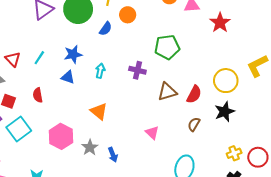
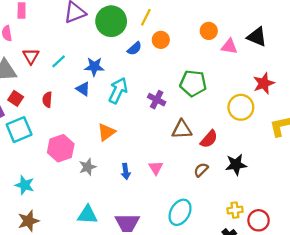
red star: (220, 23) -> (264, 83), moved
cyan arrow: (100, 71) -> (118, 91), size x1.6
yellow circle: (226, 81) -> (241, 107), moved
orange triangle: (99, 111) -> (106, 132), turned 30
blue arrow: (113, 155) -> (126, 171), moved

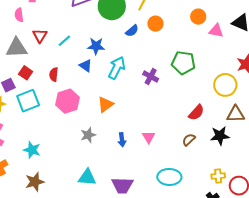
brown triangle: (182, 129) -> (236, 114), moved
pink hexagon: (61, 148) -> (67, 101), moved
cyan ellipse: (180, 212) -> (169, 177), turned 60

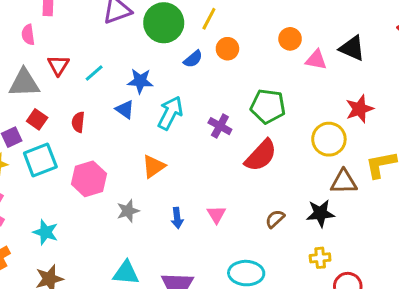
pink hexagon: (67, 101) -> (89, 179), moved
red semicircle: (196, 113) -> (261, 155), moved, size x1.4
yellow cross: (218, 176) -> (320, 258), moved

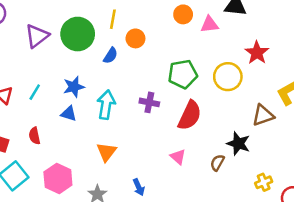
yellow circle: (329, 139) -> (228, 77), moved
black star: (320, 213) -> (238, 144), moved, turned -30
pink triangle: (216, 214) -> (178, 157), moved

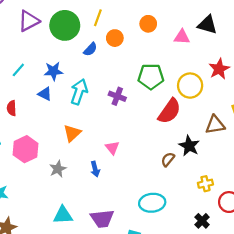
orange circle: (183, 14) -> (148, 24), moved
red semicircle: (190, 115) -> (169, 111), moved
pink triangle: (178, 157) -> (112, 148), moved

